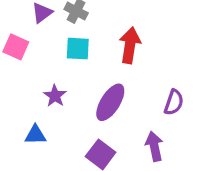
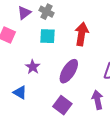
blue triangle: (35, 135) -> (20, 92), turned 32

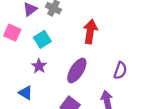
cyan square: (48, 36) -> (42, 39), moved, turned -35

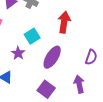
cyan square: (42, 39) -> (32, 36), moved

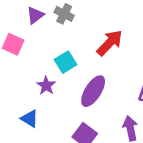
red arrow: (64, 22) -> (110, 43), turned 35

